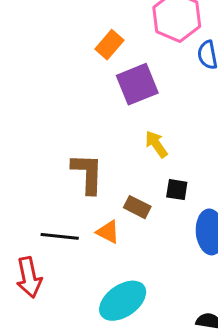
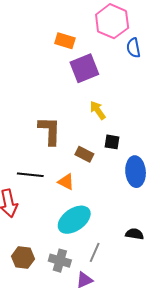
orange rectangle: (109, 45) -> (65, 41), turned 66
orange triangle: (108, 232) -> (66, 182), moved

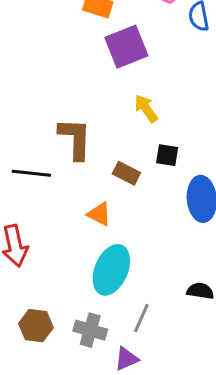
black line: (30, 175) -> (31, 173), moved
cyan ellipse: (74, 220) -> (111, 270), turned -32

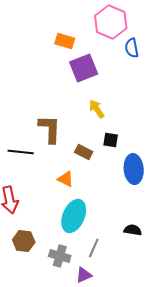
brown hexagon: (36, 326) -> (24, 241), moved

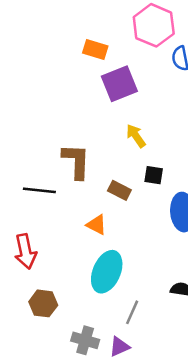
gray cross: (60, 256) -> (85, 340), moved

